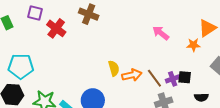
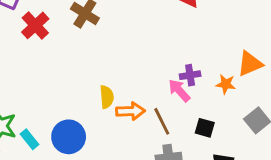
pink arrow: (161, 33) -> (179, 90), moved
purple cross: (173, 79) -> (190, 75), moved

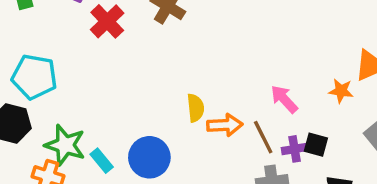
purple cross: (190, 75) -> (295, 149), moved

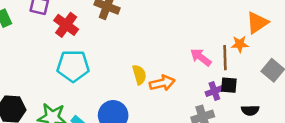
cyan pentagon: (34, 77) -> (73, 66), moved
brown line: (263, 137) -> (225, 58), moved, turned 35

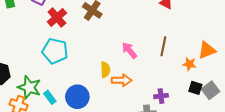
pink arrow: (201, 57) -> (129, 50), moved
brown line: (225, 58) -> (163, 46), moved
black square: (229, 85) -> (195, 88), moved

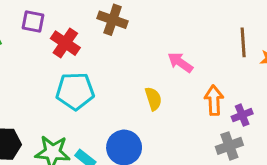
brown line: (163, 46) -> (243, 42), moved
orange arrow: (122, 80) -> (214, 100), moved, turned -78

